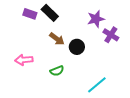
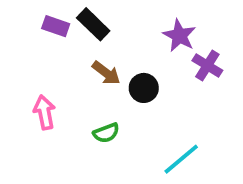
purple star: (96, 19) -> (179, 36), turned -30
pink arrow: (24, 60) -> (44, 112), turned 84

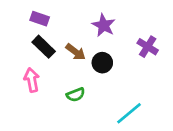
black rectangle: (93, 24) -> (44, 47), moved
purple star: (179, 36) -> (104, 25), moved

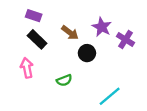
purple star: (104, 25) -> (102, 27), moved
brown arrow: (76, 52) -> (70, 33), moved

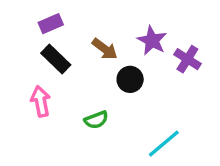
purple rectangle: (34, 16) -> (51, 24), turned -42

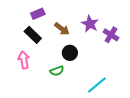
purple rectangle: (51, 24) -> (38, 14), moved
black circle: (130, 79) -> (70, 53), moved

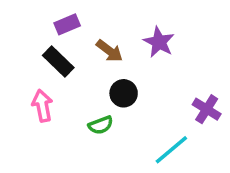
purple cross: (111, 35) -> (207, 109), moved

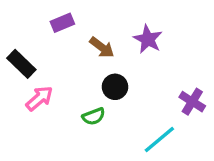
black rectangle: (58, 62) -> (21, 64), moved
pink arrow: (42, 106) -> (39, 98), turned 60

